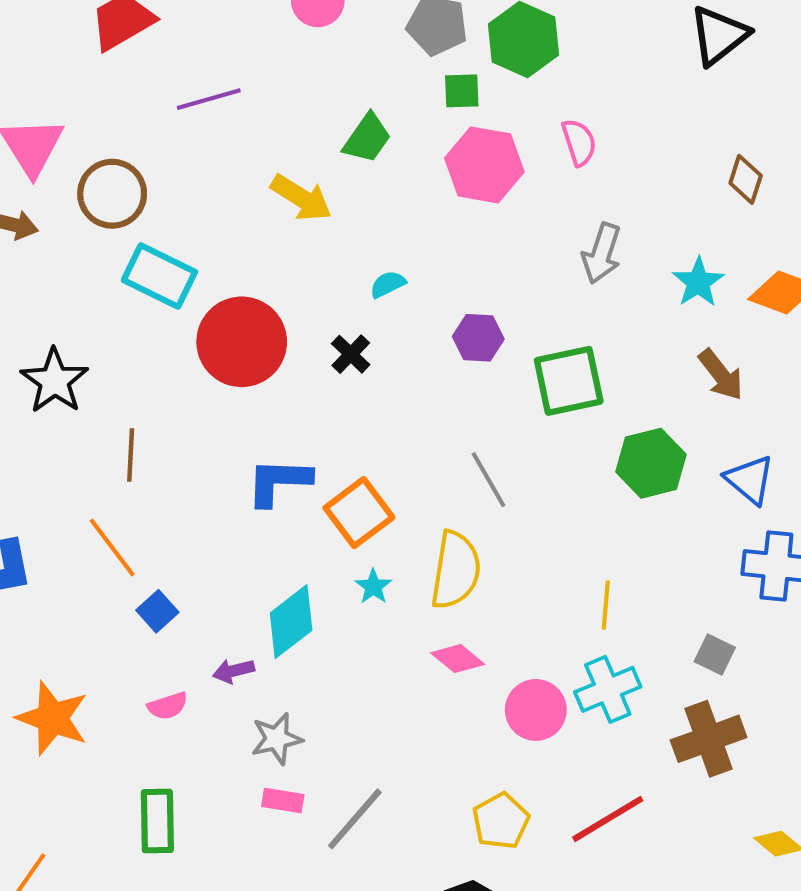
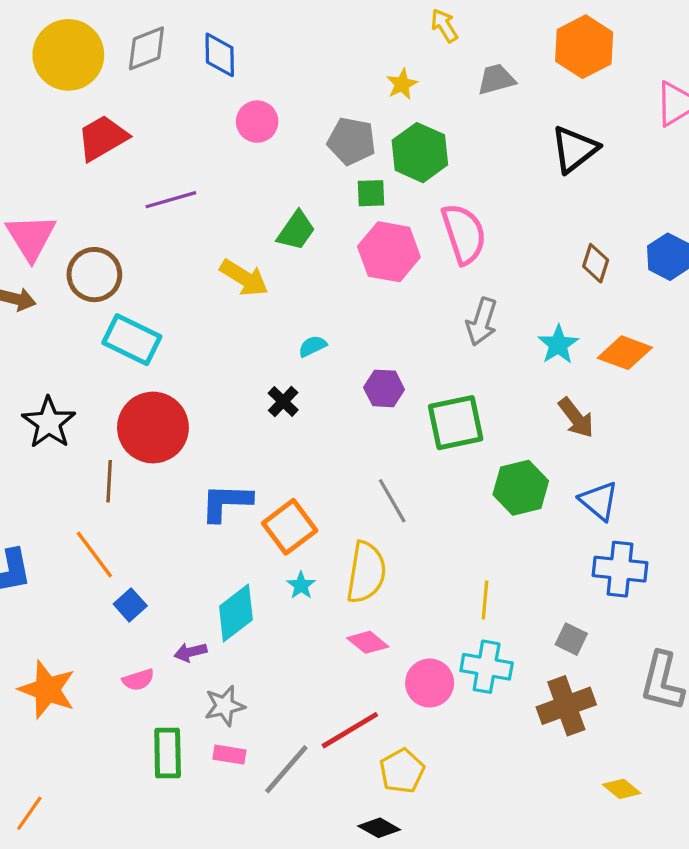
pink semicircle: (579, 142) -> (464, 234), size x1.6
red circle: (242, 342) -> (153, 428), moved
cyan cross: (608, 689) -> (487, 667), turned 33
red line: (608, 819) -> (350, 730), moved
green rectangle: (157, 821) -> (168, 753), moved

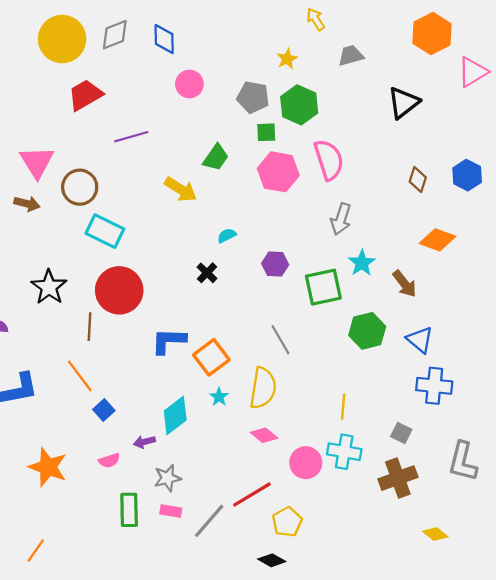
orange hexagon: (584, 47) -> (432, 34), moved
cyan star: (558, 345) -> (362, 263), moved

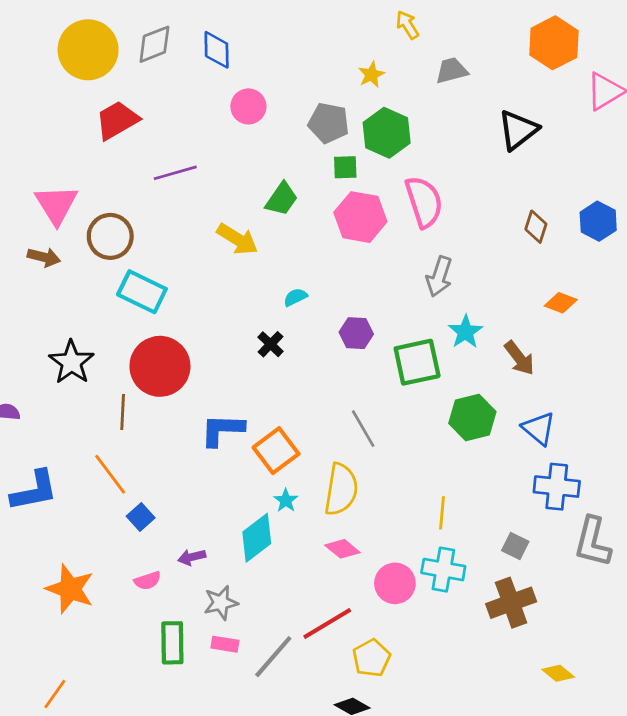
orange diamond: (437, 240) -> (561, 303), size x0.7
cyan diamond: (175, 415) -> (257, 538), moved
gray L-shape: (463, 462) -> (593, 542), moved

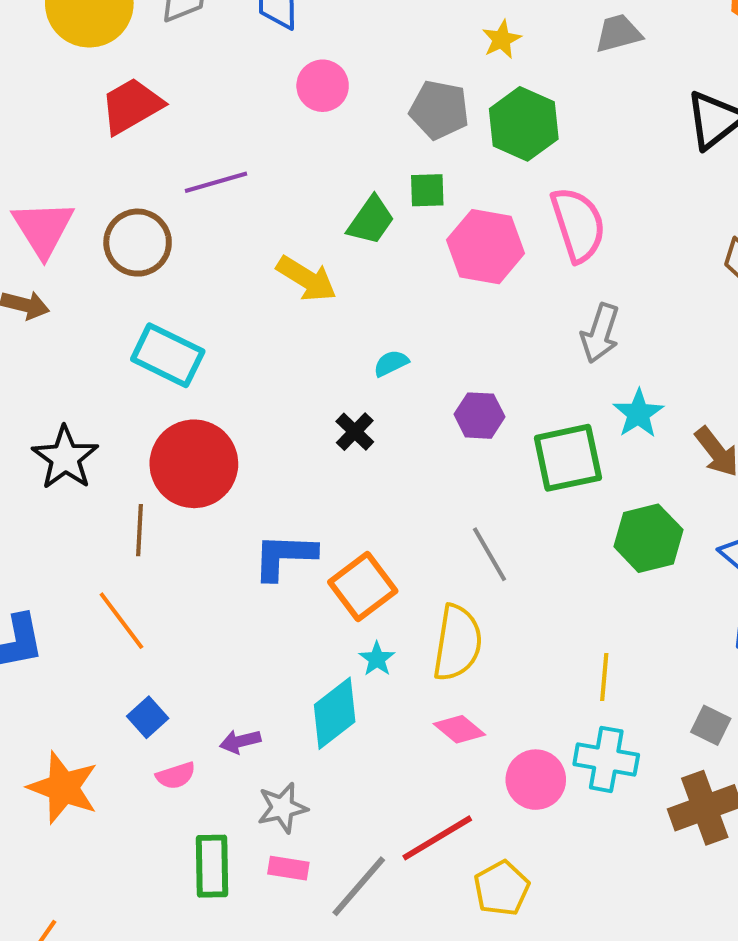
green square: (345, 167) -> (427, 190), moved
brown circle: (110, 236) -> (138, 243), moved
blue square: (141, 517) -> (148, 717), moved

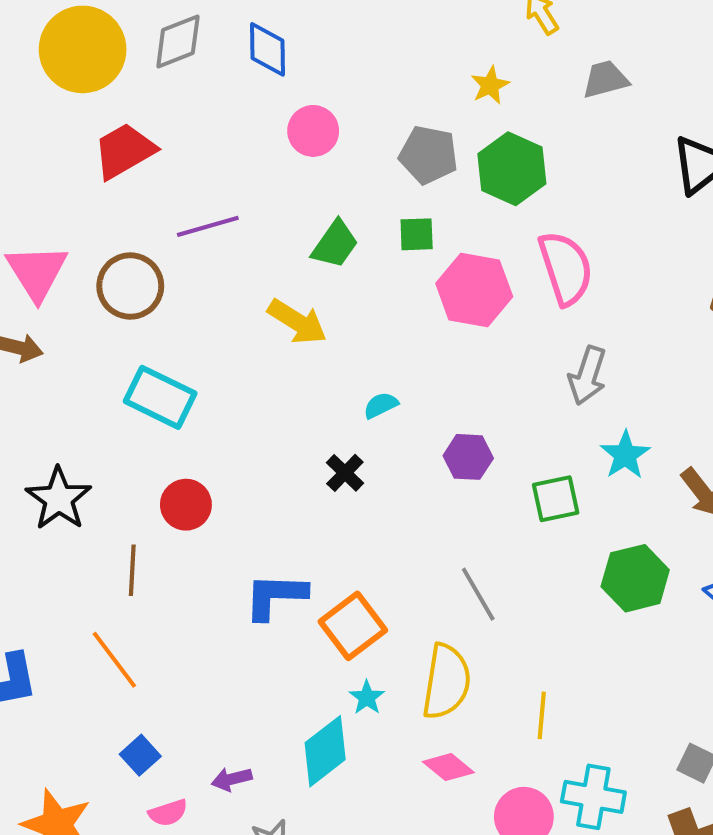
green trapezoid: (371, 220) -> (335, 244), moved
green square: (568, 458) -> (556, 499), size x0.7
red circle: (194, 464) -> (186, 505), size x0.6
yellow line: (604, 677) -> (542, 715), moved

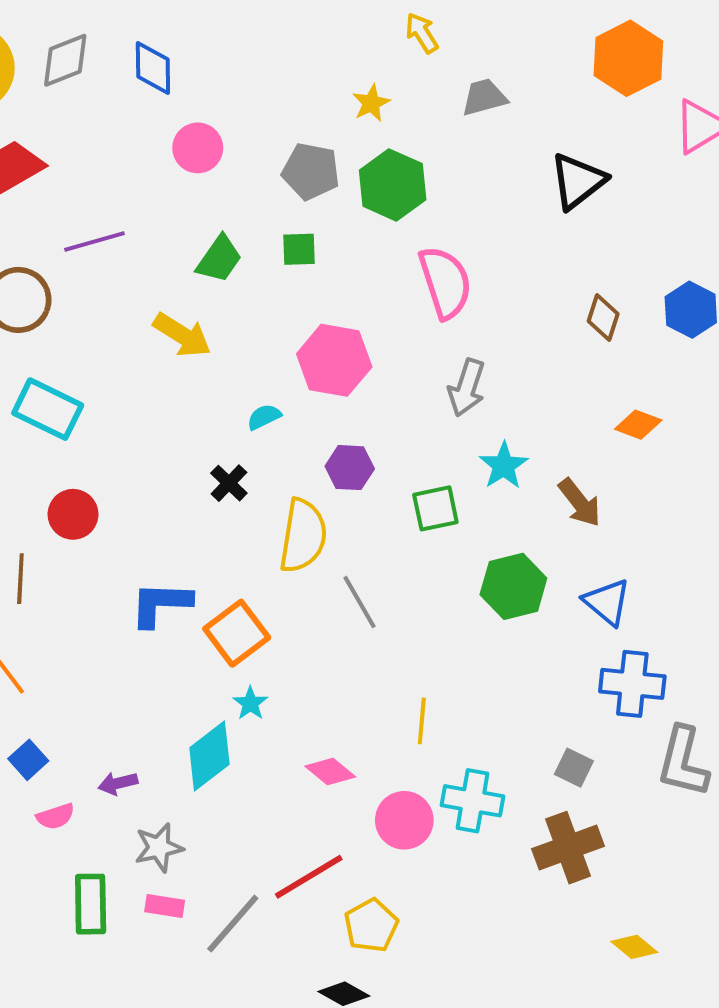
pink hexagon: (474, 290) -> (334, 360), moved
yellow semicircle: (446, 682) -> (303, 536), moved

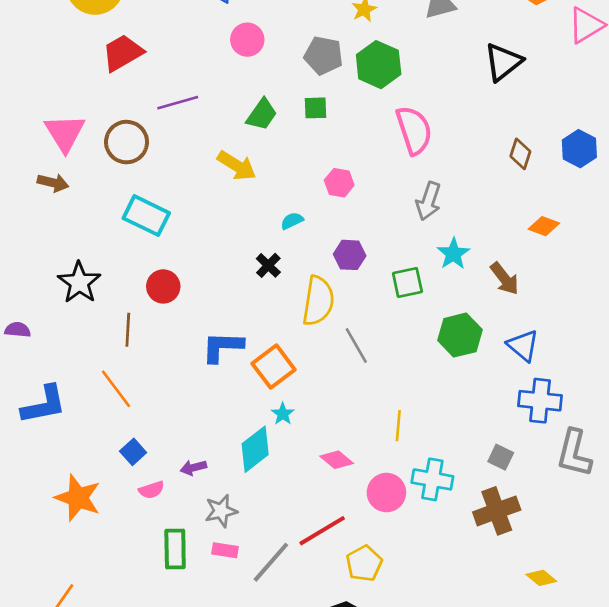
pink hexagon: (334, 360) -> (339, 183), size x0.6

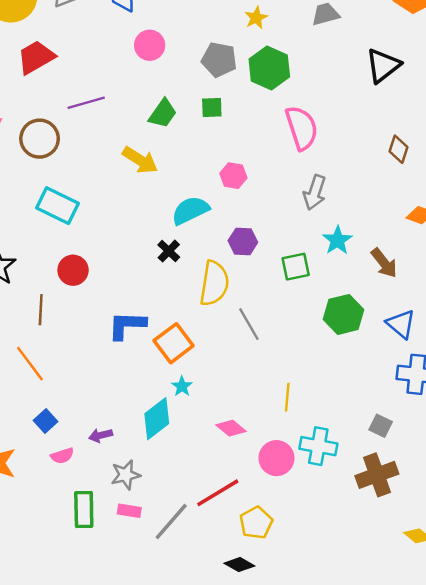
cyan semicircle: (292, 221) -> (190, 210), size x1.8

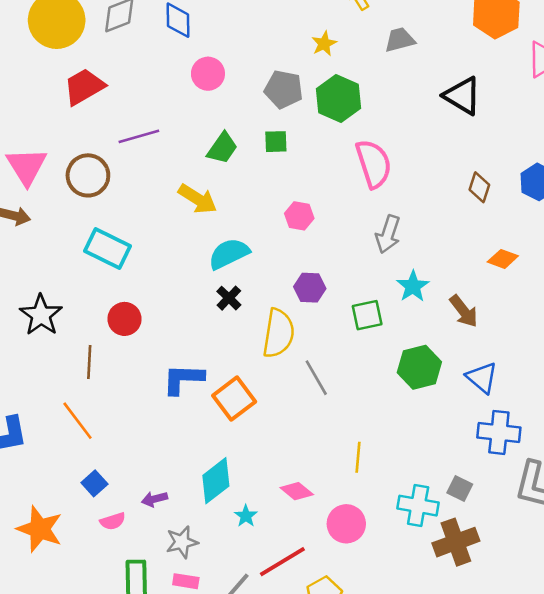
black triangle: (383, 66) -> (462, 96), turned -51
cyan semicircle: (190, 210) -> (229, 254), moved
cyan star: (182, 386) -> (246, 516), moved
cyan cross: (318, 446) -> (418, 506), moved

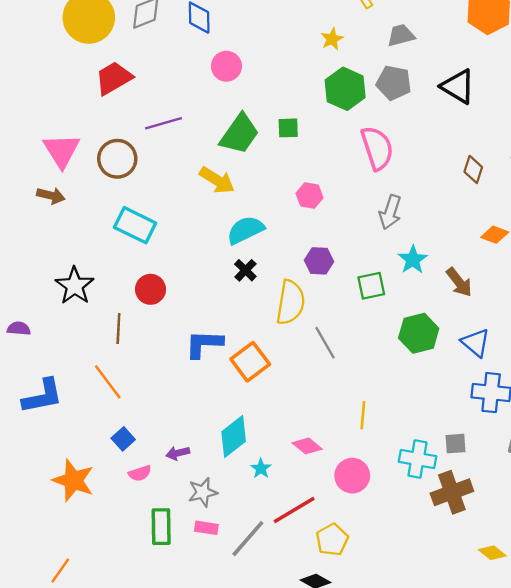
gray pentagon: (284, 89) -> (394, 83), moved
green trapezoid: (222, 148) -> (240, 134), size x1.4
gray square: (460, 489) -> (455, 444), turned -30

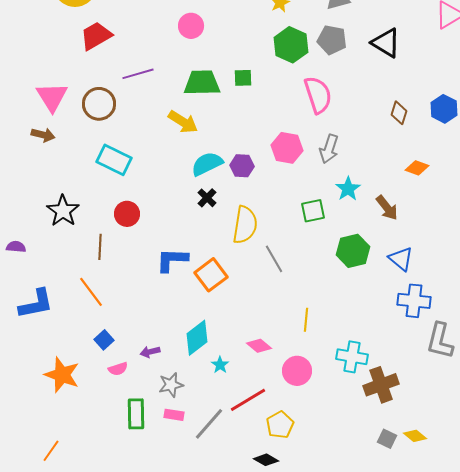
green trapezoid: (240, 134) -> (202, 83), turned -126
pink hexagon: (310, 196) -> (287, 148), moved, size x1.4
purple hexagon: (319, 261) -> (242, 166), moved
gray square: (455, 444) -> (387, 439), moved, turned 30

